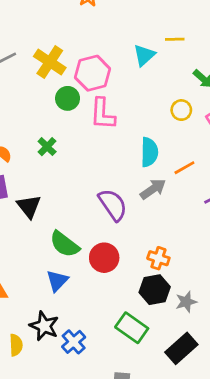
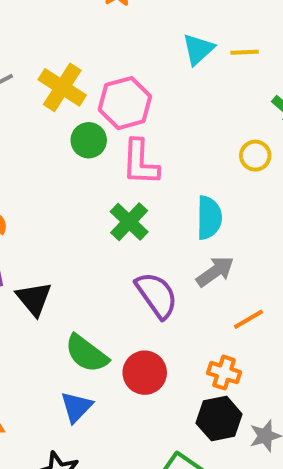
cyan triangle: (144, 55) -> (198, 49), moved
green cross: (47, 147) -> (129, 222), moved, size x1.4
orange line: (184, 168) -> (248, 319), moved

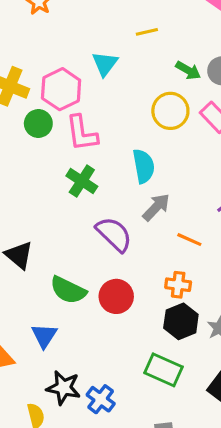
cyan triangle: (198, 49) -> (105, 64), moved
yellow circle: (255, 156) -> (170, 111), size x1.5
orange line: (248, 319) -> (189, 240), turned 65
blue triangle: (76, 407) -> (44, 336), moved

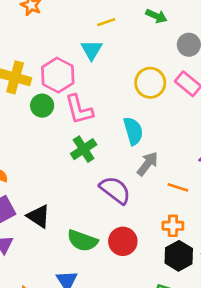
yellow line: (147, 32) -> (106, 22), moved
green arrow: (188, 70) -> (156, 16), moved
green cross: (82, 181) -> (84, 149), turned 30

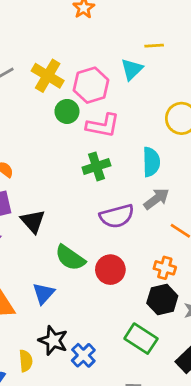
pink L-shape: (79, 110) -> (103, 126), turned -80
purple semicircle: (115, 190) -> (117, 216), turned 112

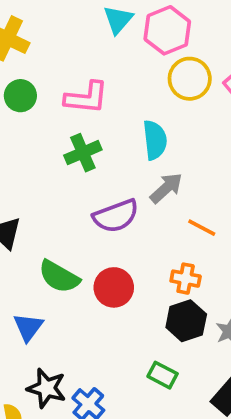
pink hexagon: (91, 85) -> (167, 30), moved
green circle: (67, 111) -> (20, 96), moved
green rectangle: (141, 339) -> (163, 375), size x0.7

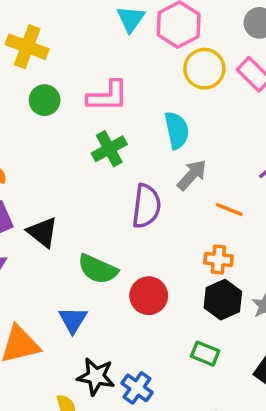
purple semicircle: (116, 216) -> (146, 206), turned -57
red circle: (114, 287) -> (149, 296), moved

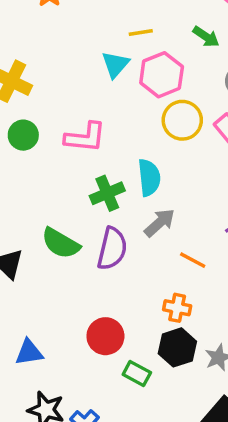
green cross: (109, 149) -> (107, 193), moved
green semicircle: (98, 269) -> (61, 243), moved
blue triangle: (73, 320) -> (29, 352), turned 44
green rectangle: (205, 354) -> (137, 374), moved

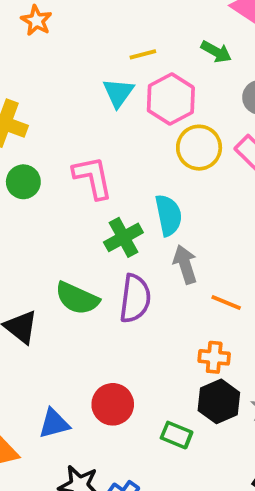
pink L-shape: (85, 137) -> (93, 177), turned -102
gray arrow: (160, 223) -> (185, 264), turned -60
red circle: (105, 336) -> (113, 404), moved

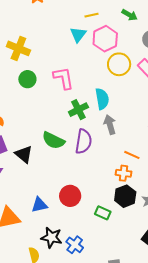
orange line: (226, 302) -> (132, 155), moved

